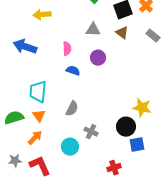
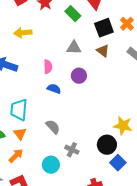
gray semicircle: (72, 109) -> (53, 127), turned -70
blue square: (137, 145) -> (118, 163), turned -35

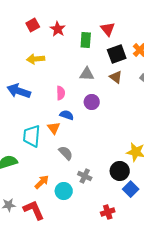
green rectangle: (73, 14) -> (86, 40), turned 49
orange triangle: (20, 134) -> (54, 128), moved
orange arrow: (16, 156) -> (42, 182), moved

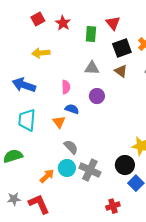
cyan trapezoid: (32, 136) -> (27, 120), moved
gray cross: (85, 176) -> (90, 170), size x1.5
cyan circle: (64, 191) -> (67, 168), moved

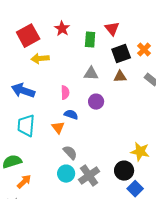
red square: (38, 19) -> (28, 36), moved, size x1.6
brown triangle: (121, 71) -> (120, 77), turned -40
gray cross: (90, 170) -> (89, 176), turned 30
orange arrow: (47, 176) -> (24, 182), moved

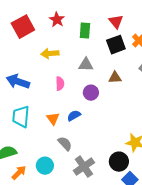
red triangle: (112, 29) -> (116, 22), moved
yellow arrow: (40, 59) -> (50, 54), moved
brown triangle: (120, 77) -> (115, 78), moved
blue semicircle: (71, 115) -> (74, 116), moved, turned -48
cyan circle: (66, 174) -> (45, 166), moved

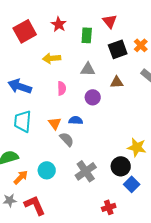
red triangle: (116, 22) -> (110, 21), moved
blue semicircle: (74, 116) -> (76, 120), turned 32
gray semicircle: (65, 144) -> (67, 139), moved

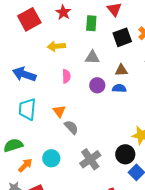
blue semicircle: (76, 120) -> (119, 88), moved

